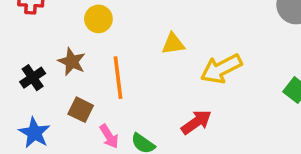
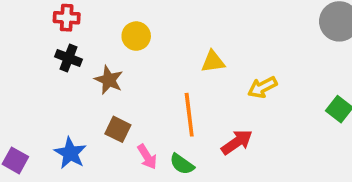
yellow arrow: (221, 69) -> (262, 87), size x0.7
black cross: (33, 78) -> (68, 58), moved, turned -35
orange line: (118, 78) -> (189, 115), moved

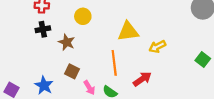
black cross: (68, 58) -> (43, 29), turned -32
yellow triangle: (213, 62) -> (128, 31), size x1.5

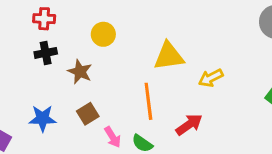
brown square: (72, 71) -> (88, 114), turned 32
blue star: (44, 85) -> (43, 118), moved, turned -30

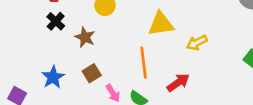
black cross: (46, 53) -> (56, 21), turned -36
blue star: (43, 118) -> (53, 77), turned -30

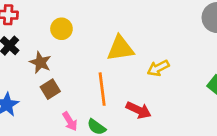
brown square: (92, 73) -> (50, 89), moved
red arrow: (178, 83) -> (139, 110), turned 60

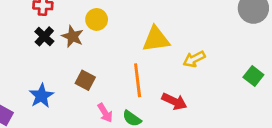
brown star: (40, 62) -> (73, 36), moved
brown square: (50, 89) -> (85, 80), turned -30

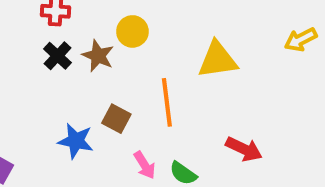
yellow arrow: (194, 59) -> (301, 40), moved
orange line: (138, 80) -> (167, 102), moved
blue star: (41, 96) -> (76, 141), moved, turned -30

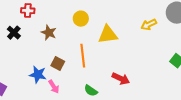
yellow circle: (132, 31) -> (81, 19), moved
black cross: (58, 56) -> (14, 33), moved
pink arrow: (145, 165) -> (54, 87), moved

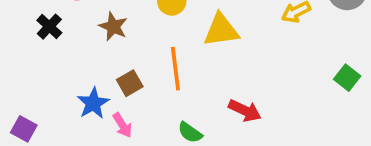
brown square: (58, 64) -> (130, 83), turned 32
blue star: (38, 75) -> (93, 103), turned 30

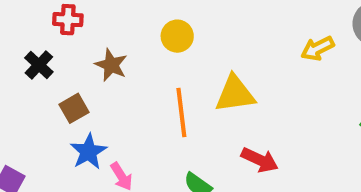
yellow triangle: (221, 30) -> (235, 94), moved
brown square: (130, 83) -> (74, 108), moved

